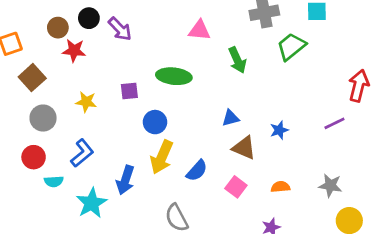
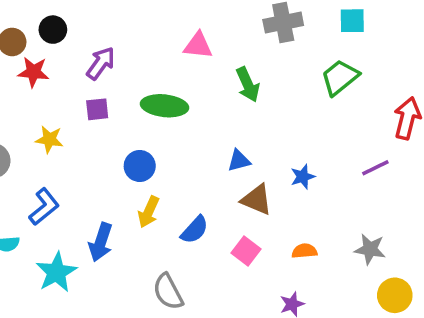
purple arrow: (120, 29) -> (101, 63), moved, turned -100
green trapezoid: (291, 47) -> (340, 77), moved
purple square: (129, 91) -> (97, 109), moved
yellow arrow: (162, 157) -> (149, 212), size x0.7

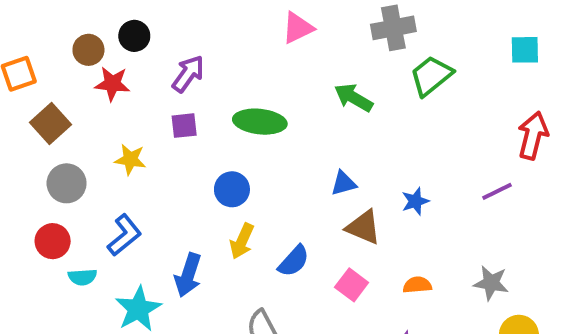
cyan square: (352, 21) -> (525, 50), moved
pink triangle: (198, 46) -> (298, 28), moved, turned -32
green trapezoid: (340, 77) -> (431, 76), moved
green arrow: (248, 84) -> (353, 98), turned 144

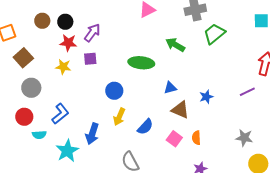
black circle: (134, 36) -> (65, 22), moved
red star: (112, 84) -> (68, 43), moved
green ellipse: (260, 122) -> (141, 63), moved
yellow star: (130, 159) -> (63, 67), moved
orange semicircle: (417, 285) -> (196, 138), moved, turned -88

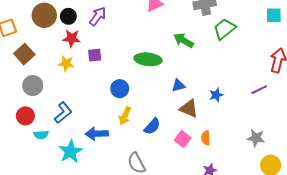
brown circle: (42, 21) -> (44, 15), size x1.5
purple arrow: (92, 33) -> (98, 16), moved
blue arrow: (92, 134) -> (97, 134), turned 70

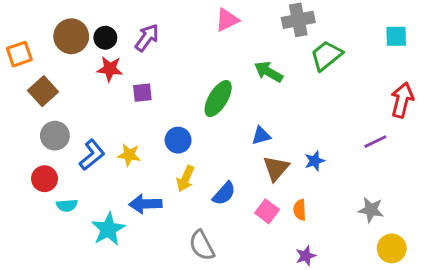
green ellipse: (148, 59) -> (218, 99), turned -65
yellow star: (66, 63) -> (129, 155), moved
blue star: (216, 95) -> (315, 161), moved
brown triangle: (189, 109) -> (276, 168), turned 48
blue L-shape: (63, 113) -> (92, 155), moved

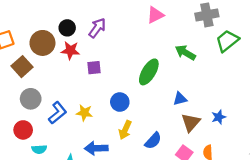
brown circle: (71, 36) -> (42, 43), moved

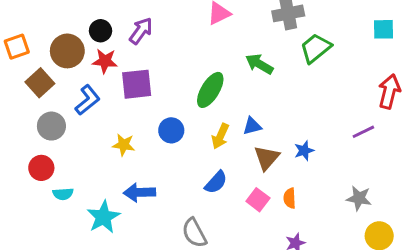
purple square: (94, 68) -> (137, 84), size x1.6
blue L-shape: (58, 113) -> (88, 100), moved
yellow arrow: (125, 130) -> (220, 136), moved

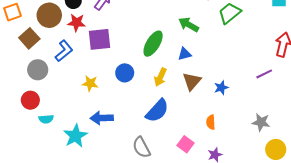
blue triangle: (252, 126) -> (184, 54), moved
brown triangle: (267, 158) -> (192, 81), moved
blue semicircle: (216, 182) -> (157, 111), size x1.4
pink square: (258, 200) -> (186, 144), moved

